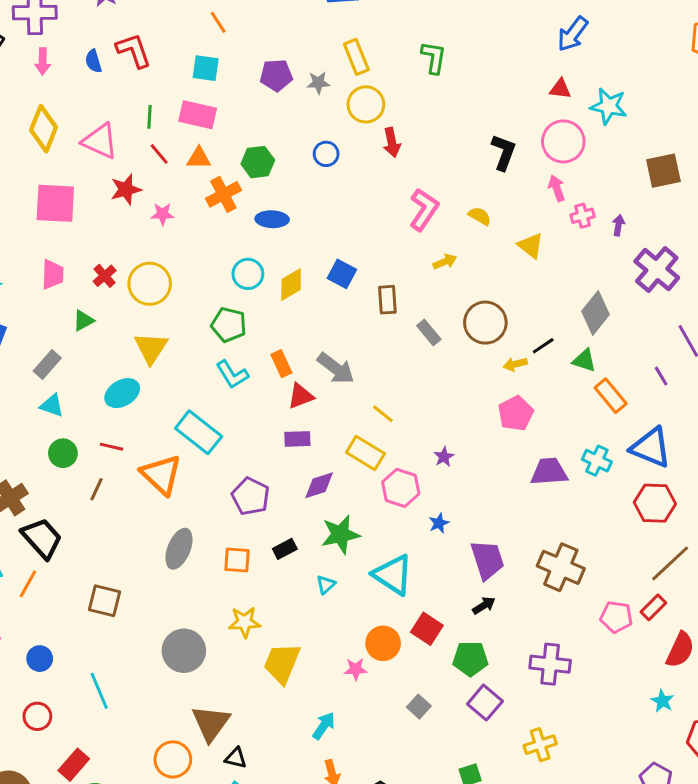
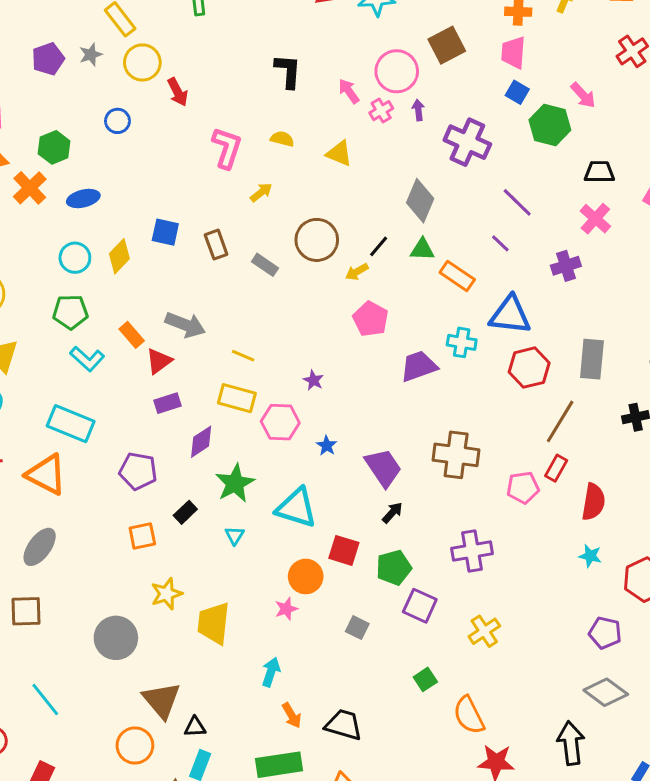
pink circle: (563, 141) -> (397, 71), moved
gray ellipse: (179, 549) -> (40, 547), moved, turned 30

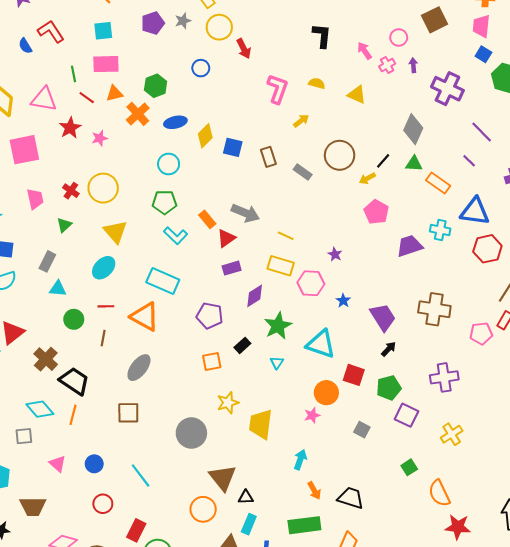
pink circle: (397, 71) -> (399, 37), size x0.6
yellow diamond: (119, 256) -> (205, 136), moved

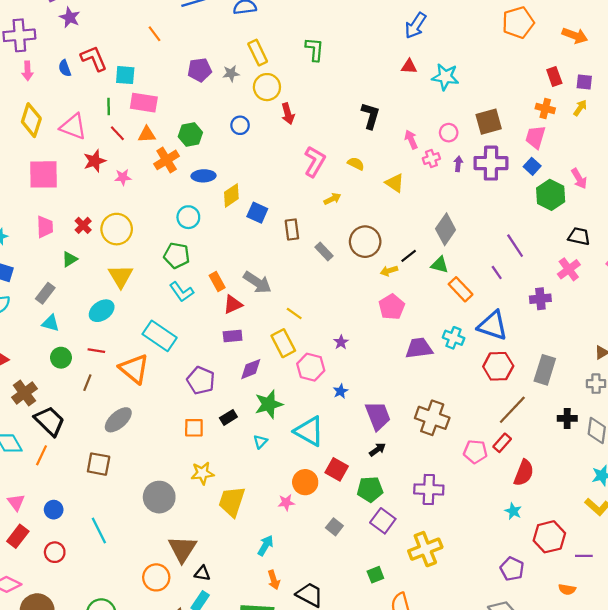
cyan square: (103, 31) -> (125, 75), moved
purple cross: (447, 89) -> (491, 163), moved, turned -36
yellow rectangle: (281, 266) -> (283, 343), turned 35
yellow cross: (452, 434) -> (425, 549), size x1.4
red rectangle: (136, 530) -> (18, 536), moved

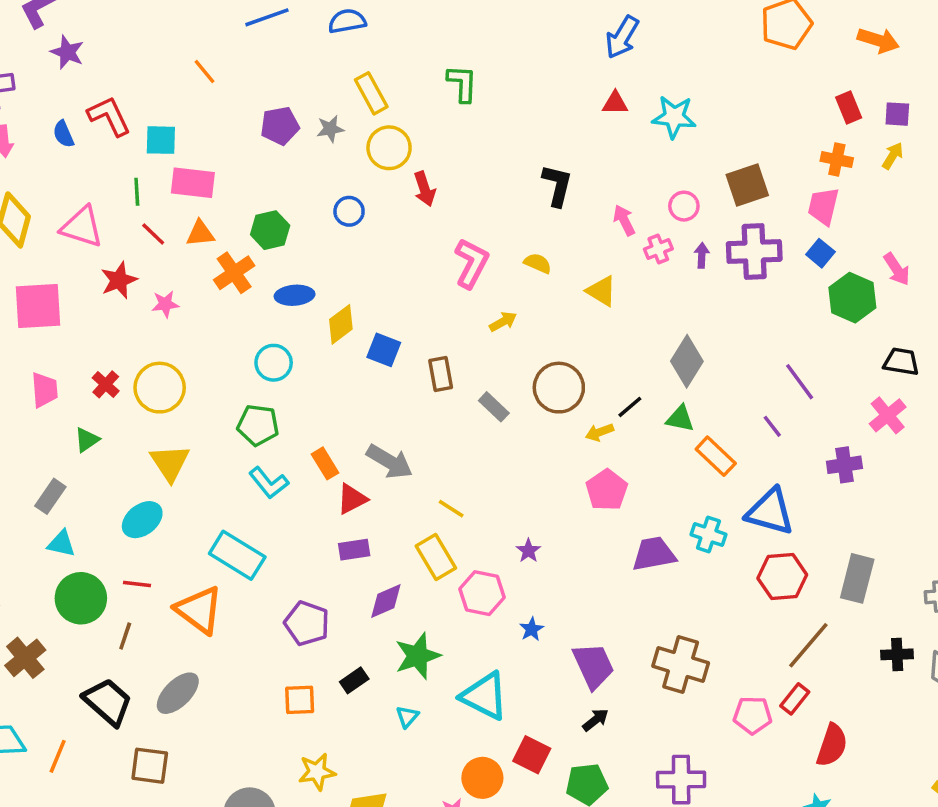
green circle: (61, 358) -> (81, 598), size x1.5
black trapezoid: (50, 421) -> (108, 702), moved

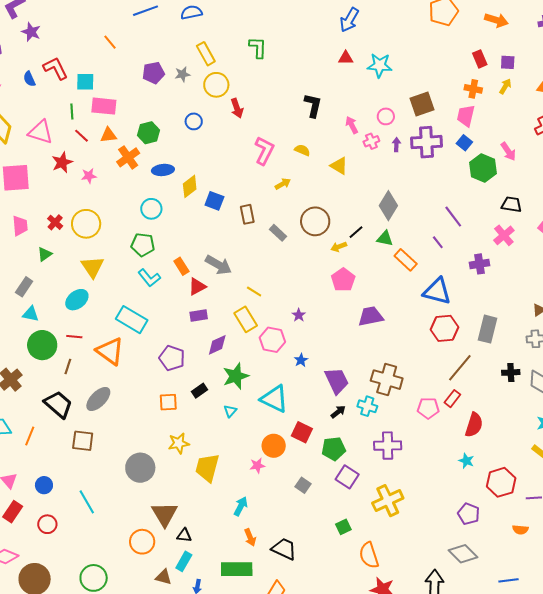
cyan cross: (708, 534) -> (367, 406), moved

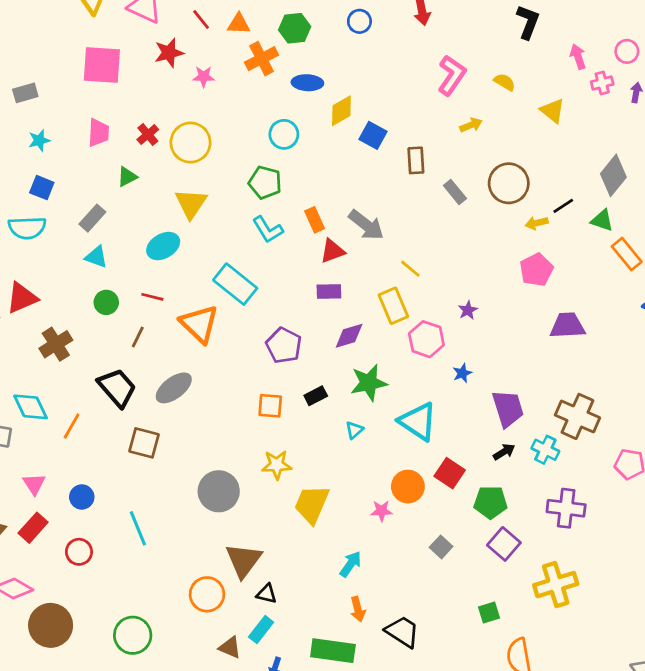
green circle: (42, 345) -> (106, 302), size x0.6

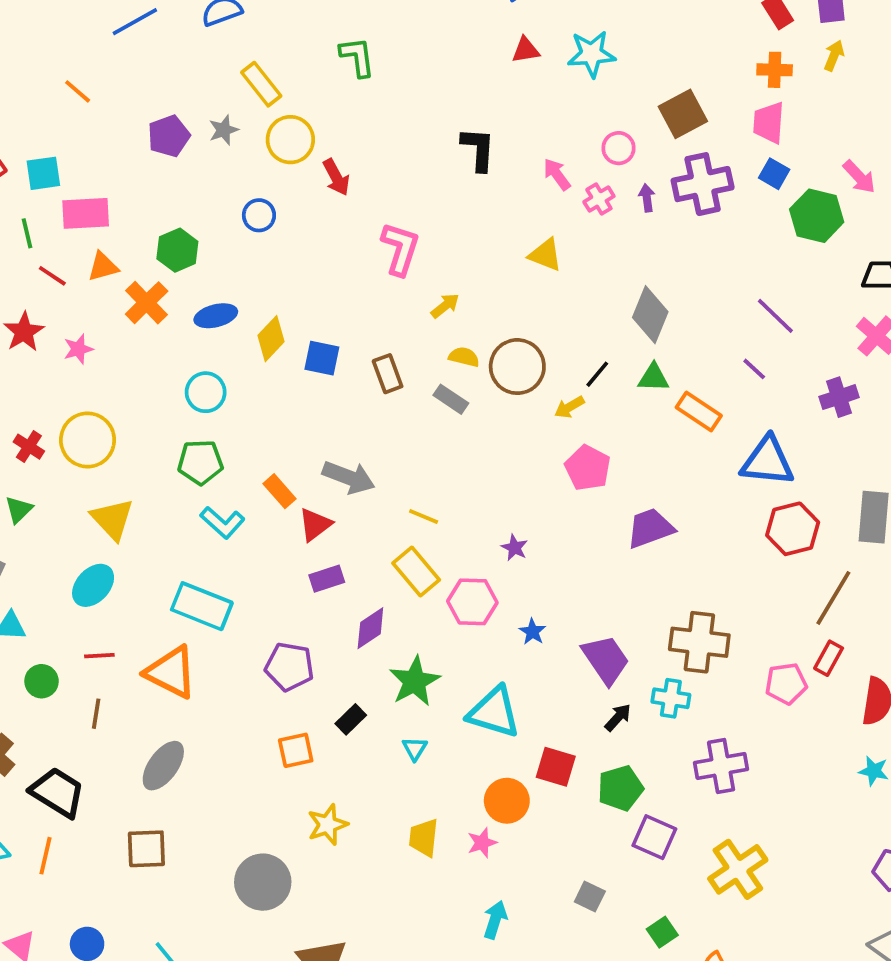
yellow semicircle: (505, 82) -> (464, 357), moved
black trapezoid: (117, 388) -> (58, 792), moved
yellow trapezoid: (312, 504) -> (424, 838), moved, size x0.7
gray square: (441, 547) -> (590, 896), moved
cyan arrow: (351, 564) -> (495, 920), moved

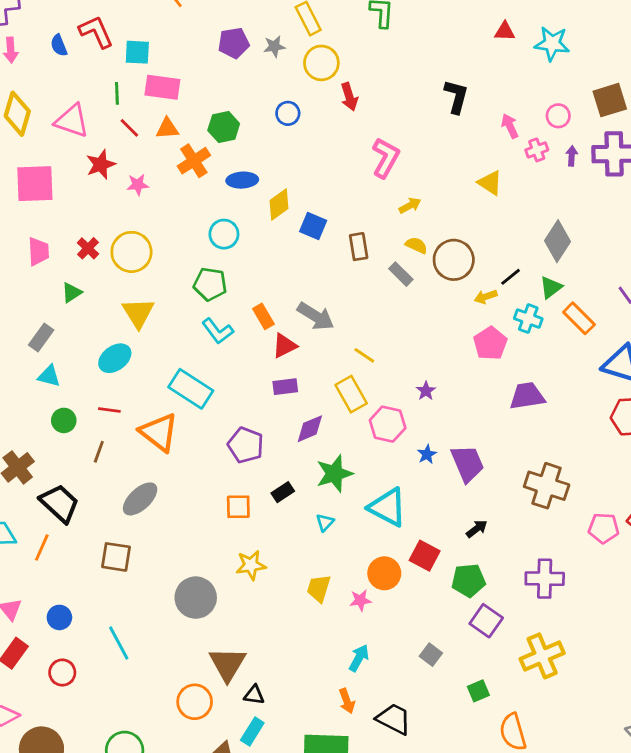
green triangle: (654, 378) -> (551, 287), turned -50
purple trapezoid: (606, 660) -> (467, 463), moved
cyan cross: (671, 698) -> (528, 319), moved

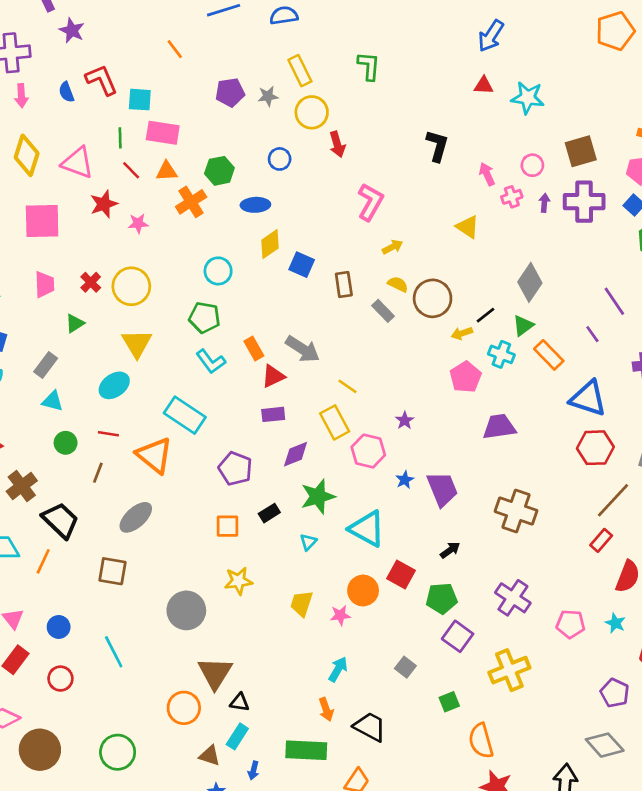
blue ellipse: (242, 180) -> (255, 205), moved
pink pentagon: (604, 528) -> (570, 624), moved
purple cross: (545, 579) -> (513, 598), turned 32

